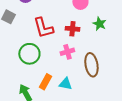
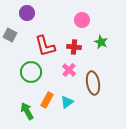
pink cross: (67, 52) -> (69, 70), turned -32
cyan triangle: (65, 84) -> (67, 102), turned -48

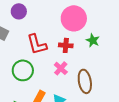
pink circle: (82, 20) -> (74, 18), size x1.6

